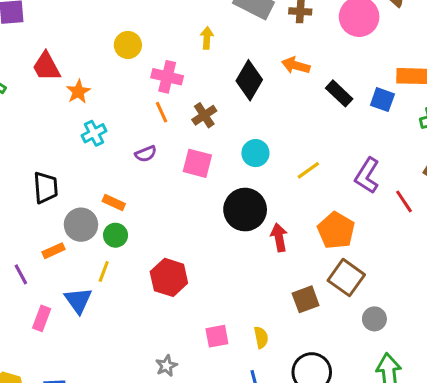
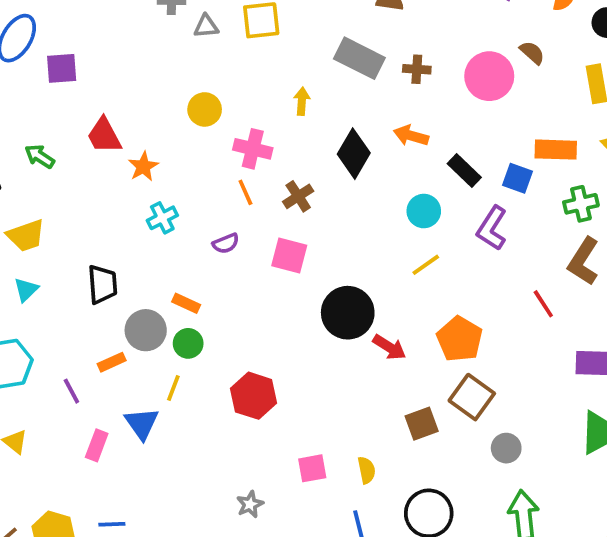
cyan circle: (255, 153) -> (424, 211), moved
purple L-shape: (367, 176) -> (492, 228), moved
red arrow: (279, 237) -> (389, 347), turned 132

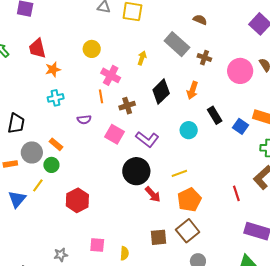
orange arrow: (411, 136) -> (192, 90), turned -102
purple L-shape: (492, 228) -> (147, 139), moved, turned -100
yellow line: (426, 265) -> (179, 173), moved

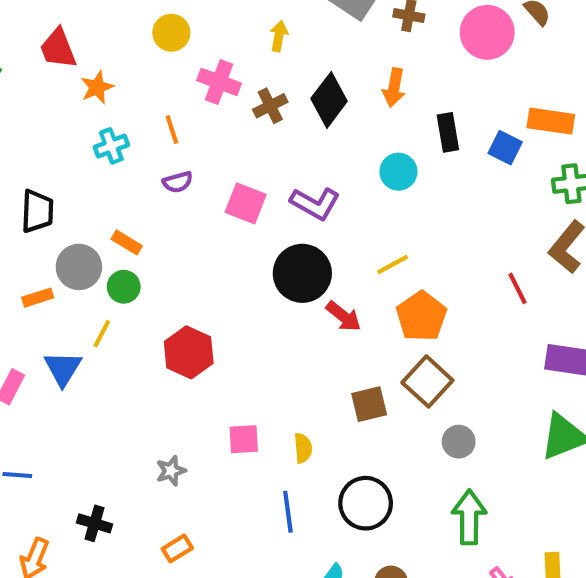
orange line: (101, 96) -> (172, 130), moved
brown cross: (127, 106) -> (270, 106), moved
black rectangle: (215, 115) -> (448, 132), turned 30

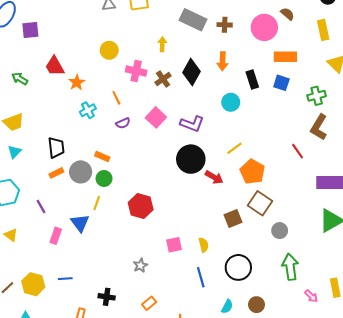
orange rectangle: (551, 121) -> (285, 57), moved
pink square: (246, 203) -> (156, 117), moved, turned 30
orange rectangle: (38, 298) -> (56, 173), moved

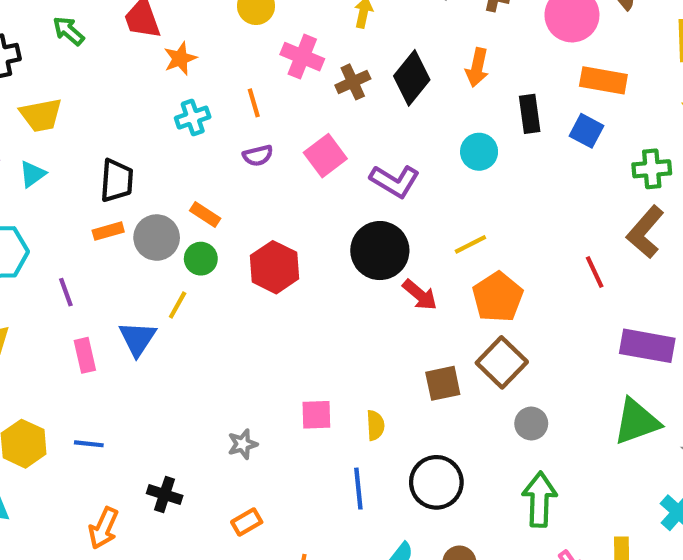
red hexagon: (141, 206) -> (275, 267), moved
pink rectangle: (56, 236) -> (85, 355), turned -42

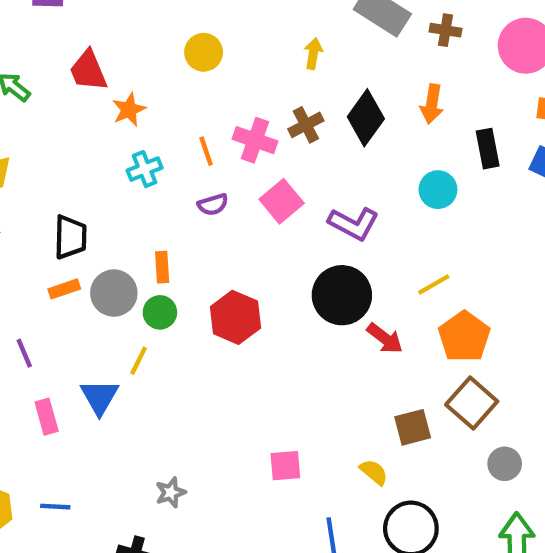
pink cross: (302, 57) -> (255, 140), moved
orange rectangle: (205, 214) -> (162, 267), turned 56
yellow semicircle: (375, 425) -> (374, 472), moved, turned -44
gray star: (243, 444) -> (171, 492), moved

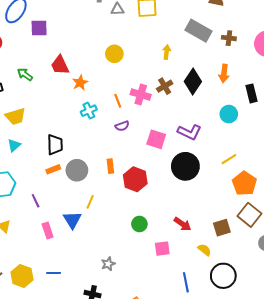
pink square: (282, 201) -> (156, 139), moved, turned -30
orange rectangle: (162, 267) -> (110, 166), moved
green circle: (160, 312) -> (139, 224), moved
red arrow: (385, 338) -> (183, 224), moved

